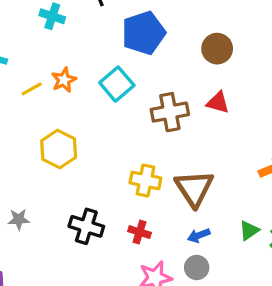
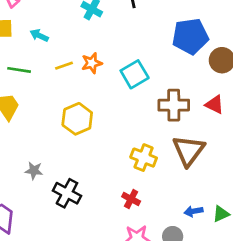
blue pentagon: (144, 33) -> (190, 36), moved
brown triangle: (194, 188) -> (189, 151), moved
black cross: (86, 226) -> (67, 193), moved
blue arrow: (199, 235) -> (194, 211), moved

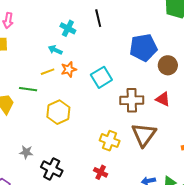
cyan arrow: (39, 35) -> (55, 50), moved
green line: (19, 70) -> (28, 89), moved

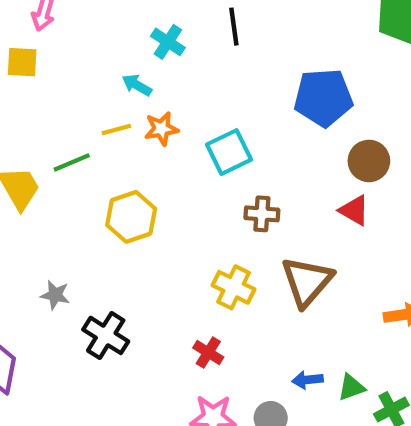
brown circle: (168, 65) -> (369, 161), moved
green line: (28, 89) -> (72, 162), turned -36
brown cross: (132, 100) -> (262, 214), moved, size x0.7

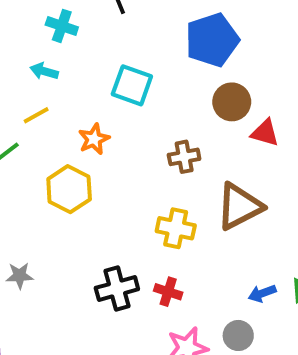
orange star: (161, 129) -> (94, 139), moved
cyan square: (229, 152) -> (132, 85), moved, turned -30
brown circle: (369, 161) -> (232, 102), moved
brown triangle: (307, 281) -> (239, 206), turned 36
black cross: (106, 335) -> (117, 289), moved, turned -33

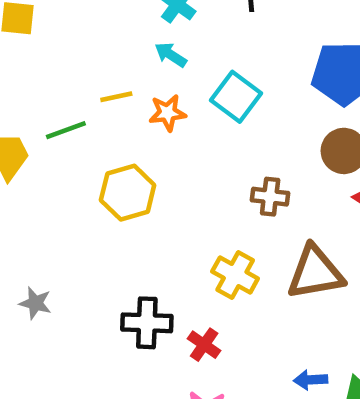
cyan arrow: (44, 71) -> (171, 55), moved
orange star: (94, 139) -> (167, 113), moved
gray star: (20, 276) -> (35, 303), moved

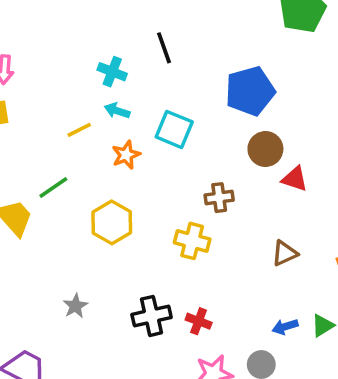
yellow line: (116, 97) -> (79, 130), moved
brown triangle: (315, 273) -> (285, 253), moved, size x0.6
yellow cross: (235, 275) -> (192, 241), moved
gray star: (35, 303) -> (75, 306), moved, turned -30

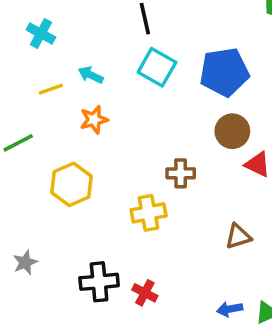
cyan cross: (112, 72) -> (41, 33), moved
cyan square: (174, 129) -> (157, 67), moved
yellow cross: (192, 241) -> (149, 213), turned -32

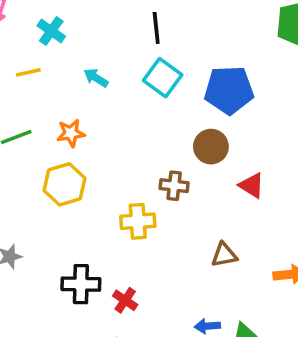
yellow line: (51, 89) -> (28, 72), moved
orange star: (94, 120) -> (71, 133), moved
brown circle: (232, 131) -> (211, 147), moved

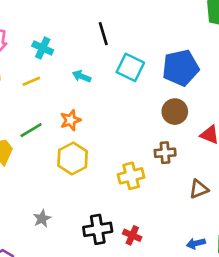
black line: (156, 28) -> (103, 34), moved
brown cross: (174, 186) -> (165, 153), moved

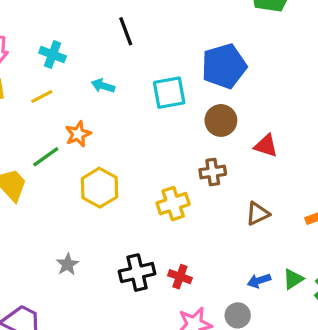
cyan square: (130, 67) -> (169, 93), moved, turned -32
orange star: (71, 120) -> (78, 134), moved

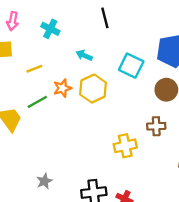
cyan square: (169, 93) -> (131, 66), turned 30
yellow line: (42, 96) -> (34, 69), moved
yellow hexagon: (100, 188) -> (93, 89), moved

